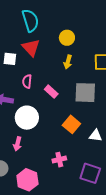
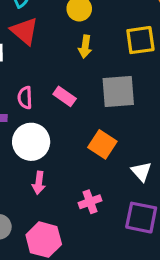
pink semicircle: (27, 81) -> (25, 98), moved
white triangle: (96, 136) -> (141, 172), moved, turned 48
pink arrow: (18, 144) -> (39, 183), moved

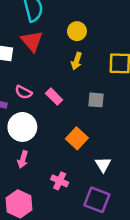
gray square: (118, 91) -> (96, 100), size x0.6
pink semicircle: (25, 98) -> (23, 92), turned -70
pink cross: (90, 202) -> (60, 181), turned 35

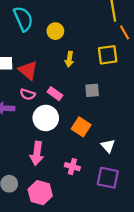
yellow circle: (77, 31) -> (55, 31), moved
red triangle: (32, 41) -> (28, 70), moved
white circle: (22, 127) -> (46, 118), moved
pink arrow: (23, 159) -> (37, 153), size x1.5

